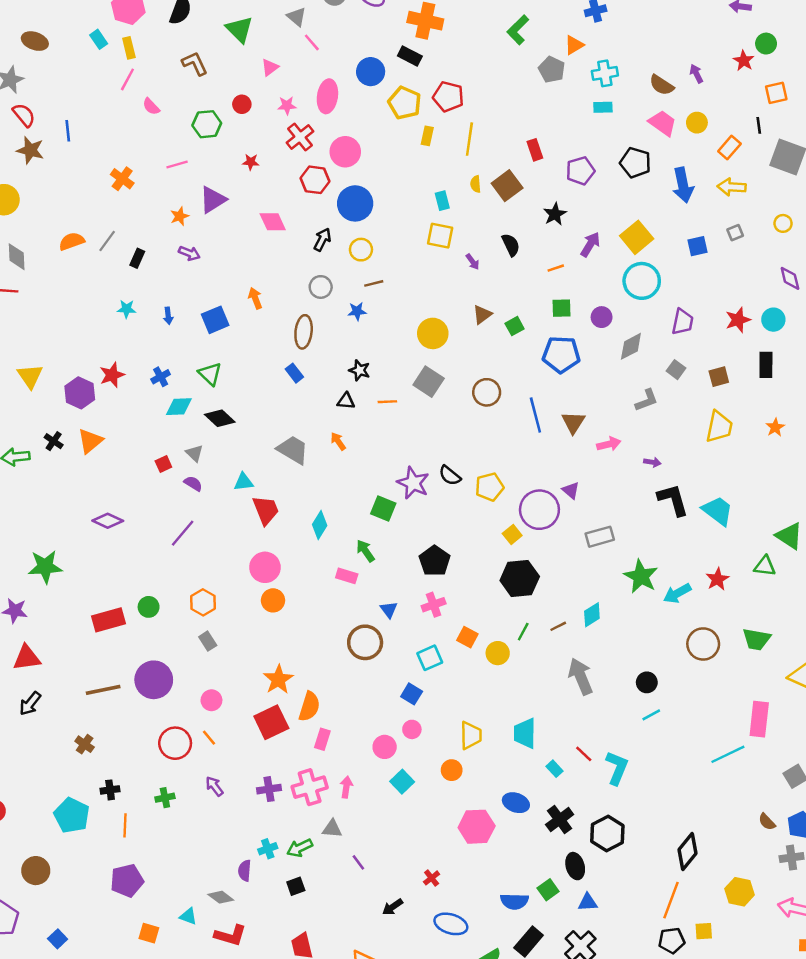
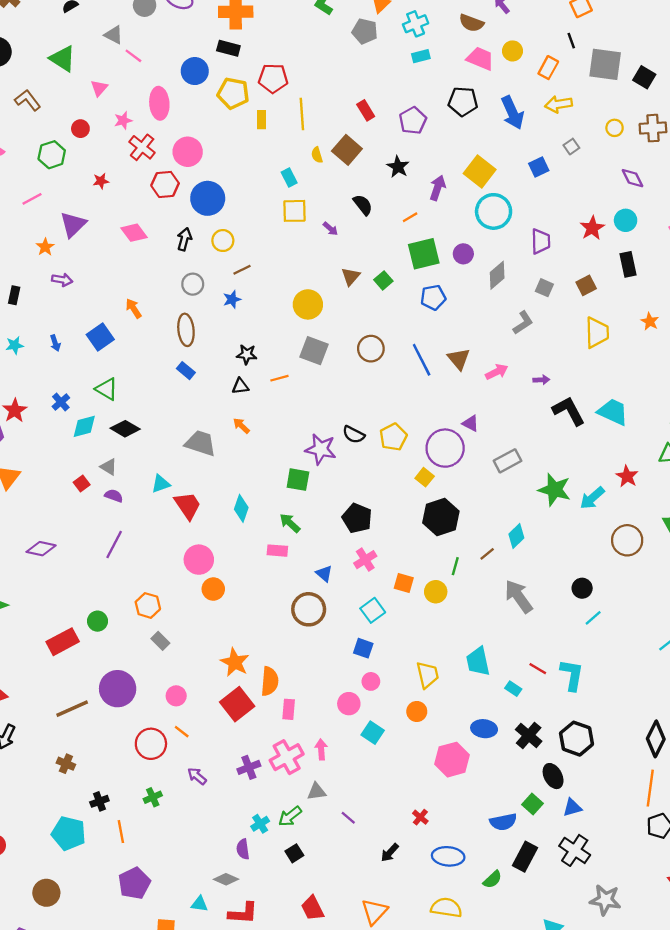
green square: (561, 308) -> (424, 254), size x1.6
blue pentagon: (561, 354) -> (433, 297), size x0.7

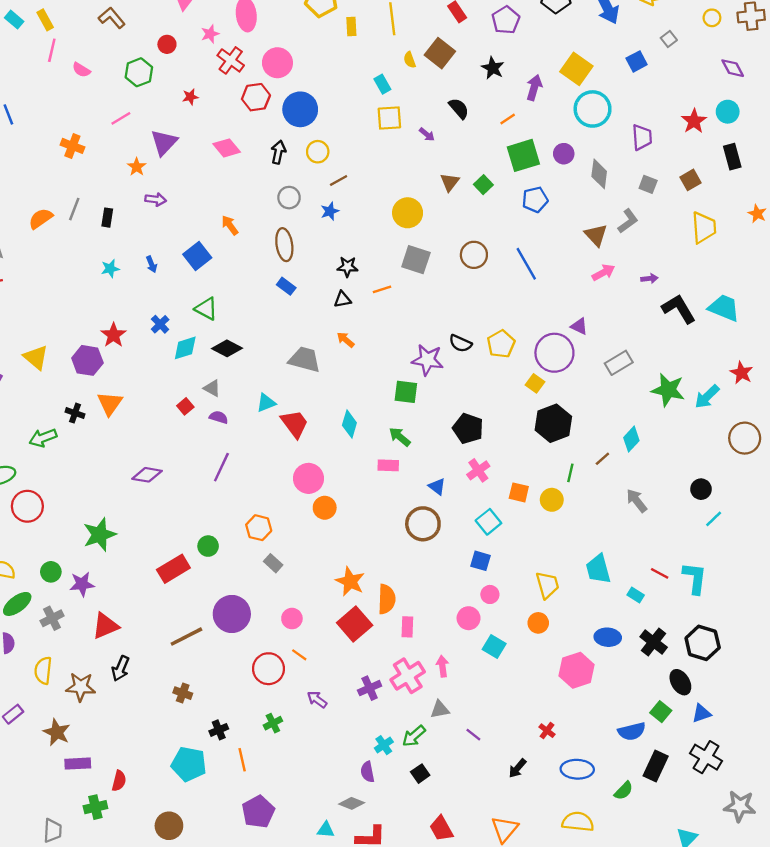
gray diamond: (497, 275) -> (599, 174), turned -40
brown triangle: (459, 359) -> (596, 235), moved
gray arrow: (519, 596) -> (637, 501), size x0.7

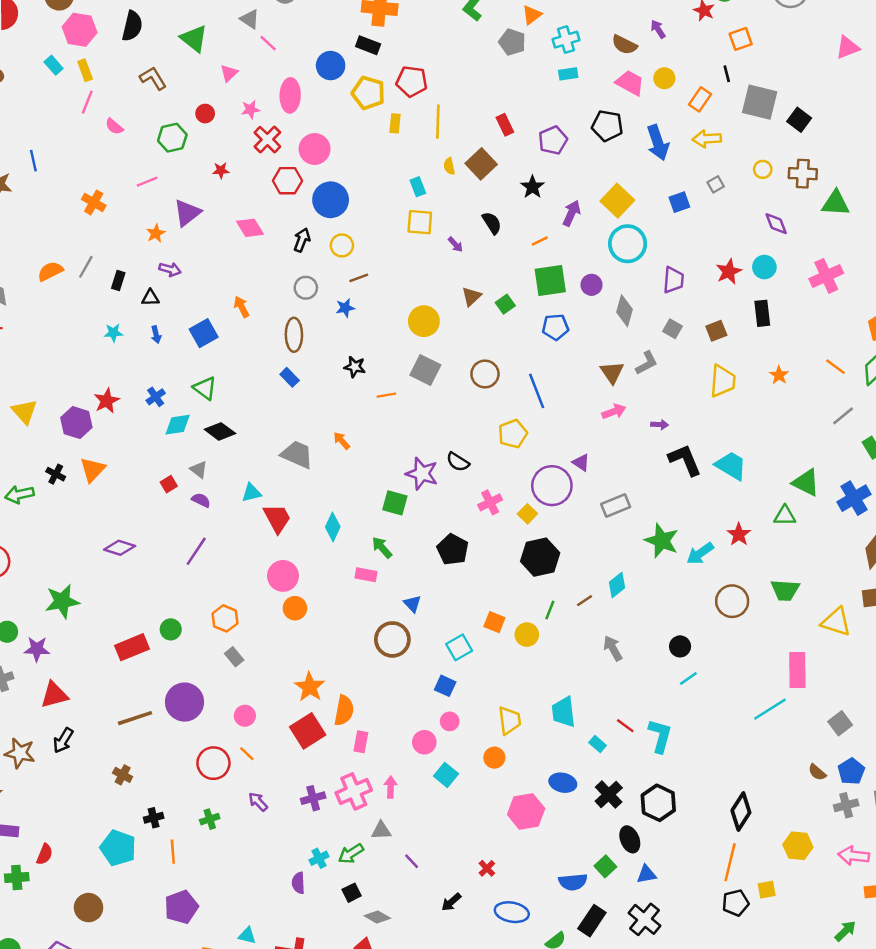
black triangle: (343, 299) -> (150, 298), moved
yellow pentagon: (501, 344) -> (513, 434), moved
pink cross: (478, 470) -> (490, 502), moved
gray diamond: (352, 803) -> (377, 917), moved

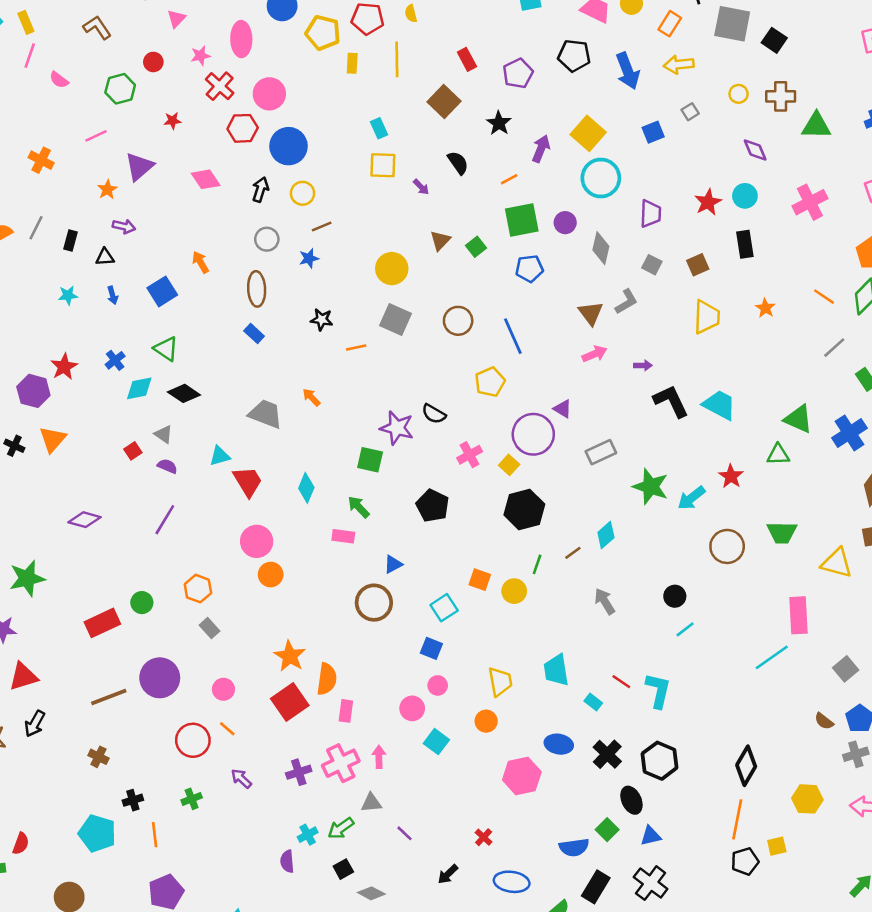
yellow semicircle: (449, 166) -> (411, 14), moved
blue triangle: (412, 604) -> (393, 564), turned 48

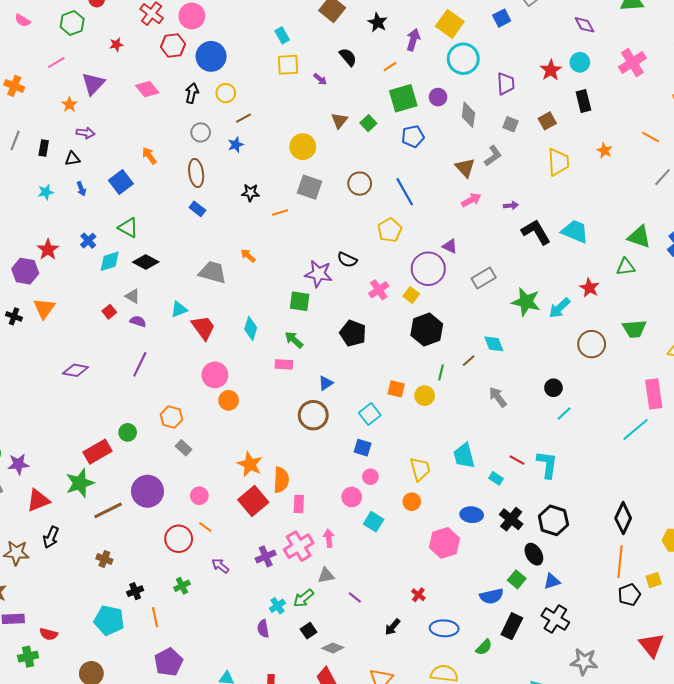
cyan diamond: (606, 535) -> (494, 344), turned -65
green star: (27, 578) -> (80, 483), moved
red semicircle: (21, 844) -> (49, 634), turned 90

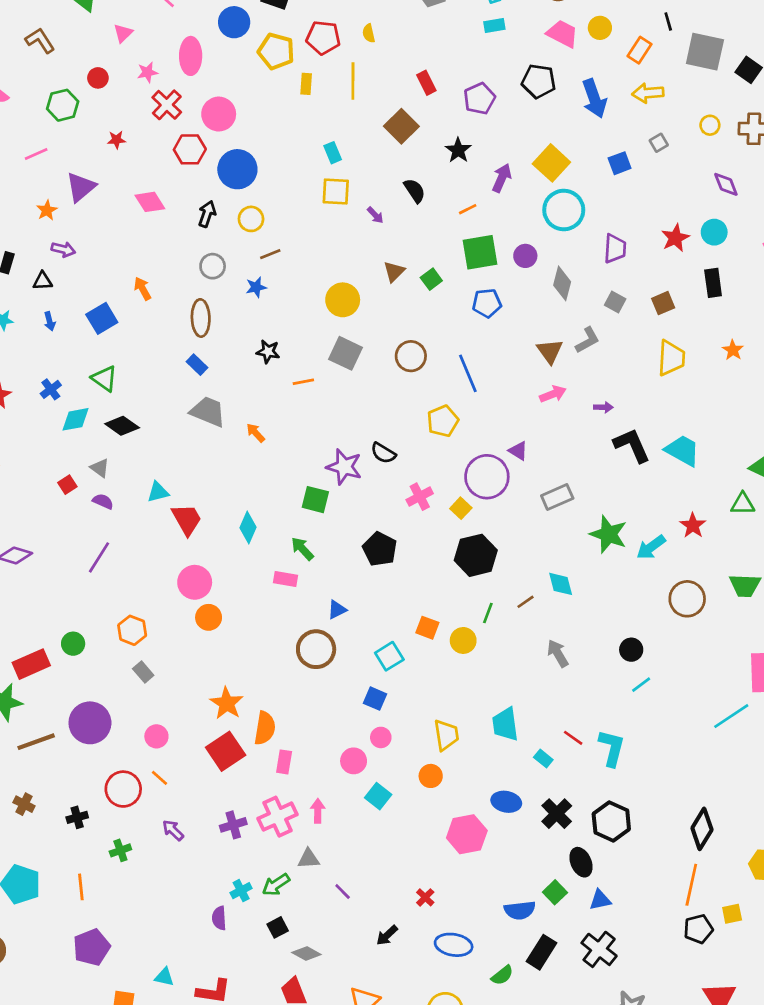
gray trapezoid: (213, 272) -> (208, 412), moved
black cross: (135, 591) -> (77, 817), moved

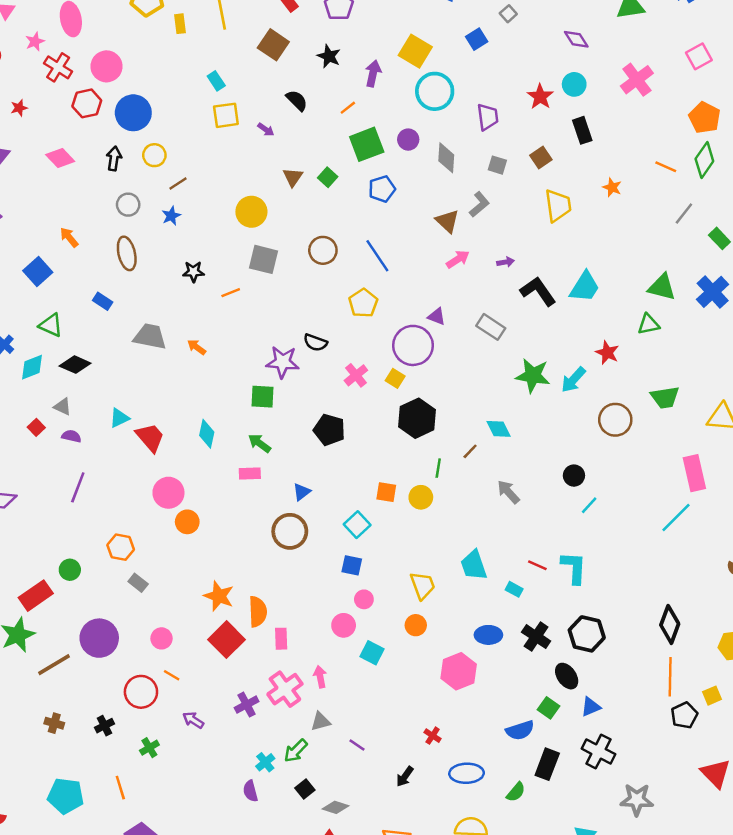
blue rectangle: (197, 365) -> (103, 301), moved
cyan trapezoid: (682, 450) -> (585, 287), turned 104
gray rectangle: (557, 497) -> (491, 327), moved, turned 68

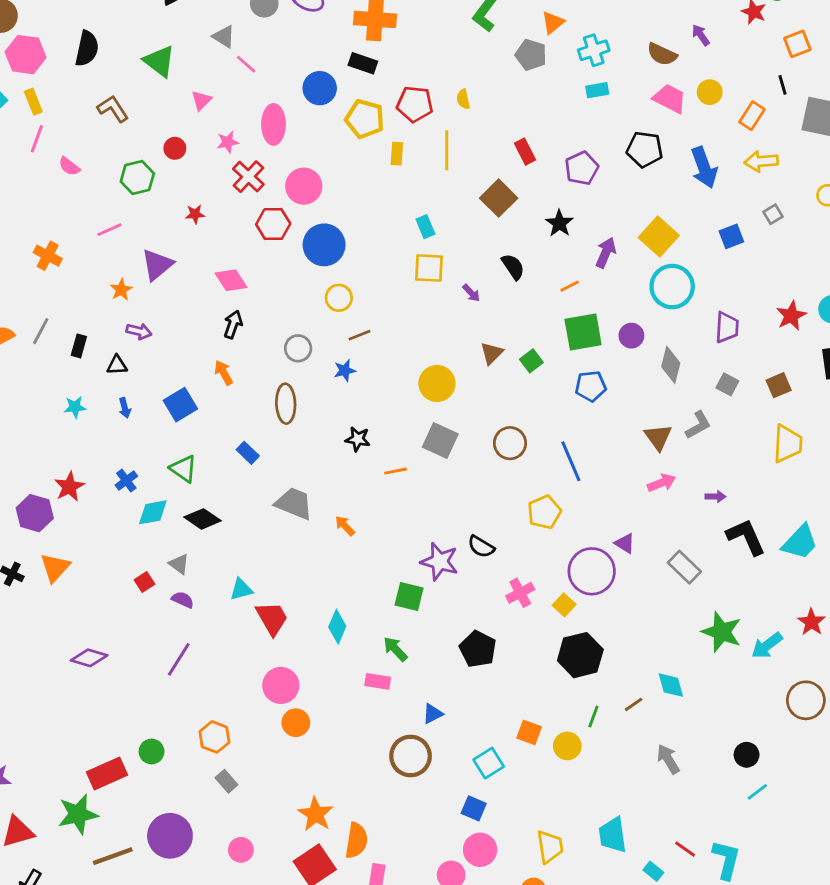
black arrow: (114, 159) -> (233, 324), moved
pink circle: (364, 599) -> (480, 850), size x1.5

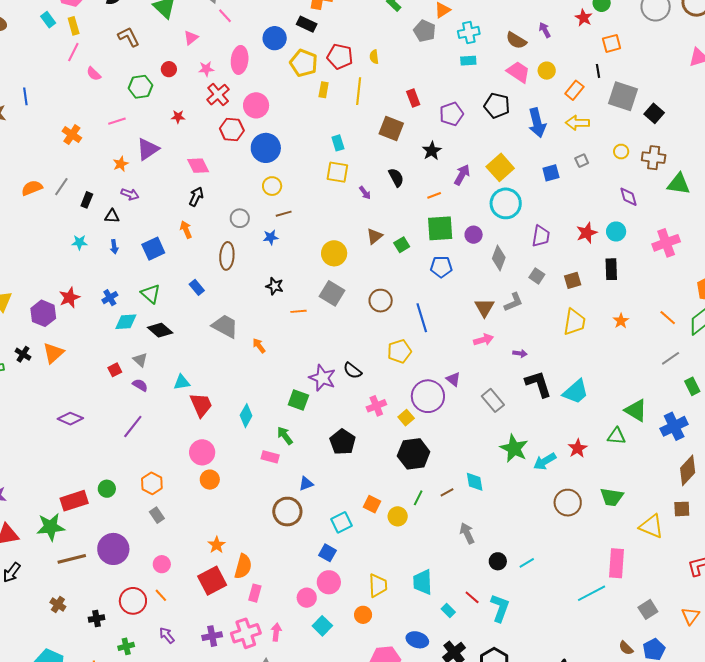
brown square: (499, 198) -> (391, 129), turned -30
black circle: (747, 755) -> (498, 561), moved
orange star: (316, 814) -> (217, 545), size x0.7

